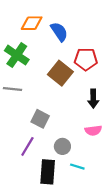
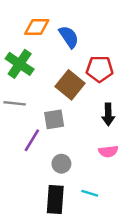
gray square: (40, 119) -> (54, 119), moved, turned -36
purple line: (27, 146) -> (32, 140), moved
gray circle: (62, 146) -> (61, 164), moved

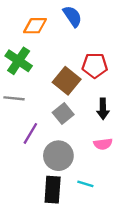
blue semicircle: (69, 37) -> (72, 16), moved
gray square: (54, 119) -> (63, 114), moved, turned -30
gray circle: (61, 164) -> (58, 156), size x1.6

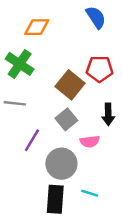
blue semicircle: (72, 16) -> (96, 17), moved
pink semicircle: (103, 144) -> (90, 142), moved

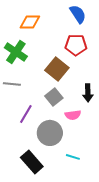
red pentagon: (100, 69) -> (76, 45), moved
black rectangle: (55, 199) -> (32, 162), moved, turned -45

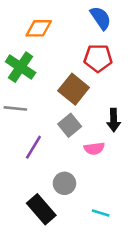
gray circle: (50, 133) -> (64, 183), moved, size x0.7
cyan line: (73, 157) -> (101, 213), moved

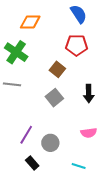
brown square: (74, 89) -> (57, 69), size x0.7
purple line: (33, 147) -> (26, 135), moved
pink semicircle: (94, 148) -> (89, 133), moved
black rectangle: (41, 209) -> (32, 163), size x0.6

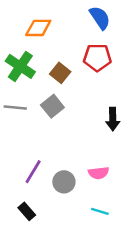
brown square: (57, 69) -> (60, 73), moved
gray square: (54, 98) -> (52, 106), moved
pink semicircle: (89, 133) -> (99, 173), moved
black rectangle: (32, 163) -> (27, 211), moved

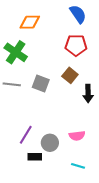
brown square: (60, 73) -> (70, 75), moved
gray square: (52, 106) -> (41, 83), turned -30
black rectangle: (27, 211) -> (35, 157), moved, turned -48

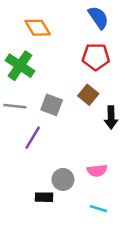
orange diamond: (30, 22) -> (38, 28), turned 60
purple line: (26, 135) -> (33, 138), moved

